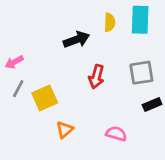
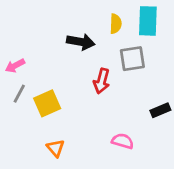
black arrow: (77, 40) -> (81, 42), turned 30
gray square: (141, 73) -> (132, 59), moved
orange triangle: (65, 130) -> (56, 148), moved, turned -30

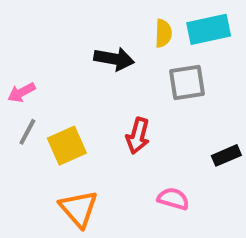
cyan rectangle: (148, 21) -> (209, 29), turned 76
red arrow: (102, 81) -> (138, 136), moved
orange triangle: (56, 148) -> (79, 209), size x1.5

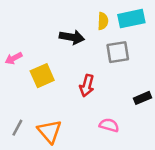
gray line: (27, 132) -> (17, 128), moved
yellow square: (67, 146) -> (42, 76), moved

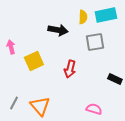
pink arrow: (14, 58) -> (11, 47), turned 104
black rectangle: (143, 98) -> (115, 79), turned 48
pink semicircle: (109, 125) -> (94, 109), moved

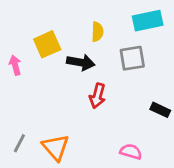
yellow semicircle: (83, 17) -> (97, 32), moved
black arrow: (58, 30) -> (81, 62), moved
yellow square: (34, 61) -> (47, 44), moved

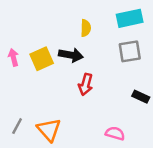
yellow square: (47, 44) -> (42, 59), moved
gray square: (132, 58) -> (130, 51), moved

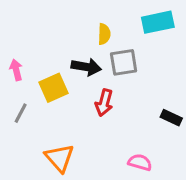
gray square: (130, 51) -> (124, 62), moved
yellow square: (42, 59) -> (53, 88), moved
gray line: (17, 126) -> (21, 113), moved

